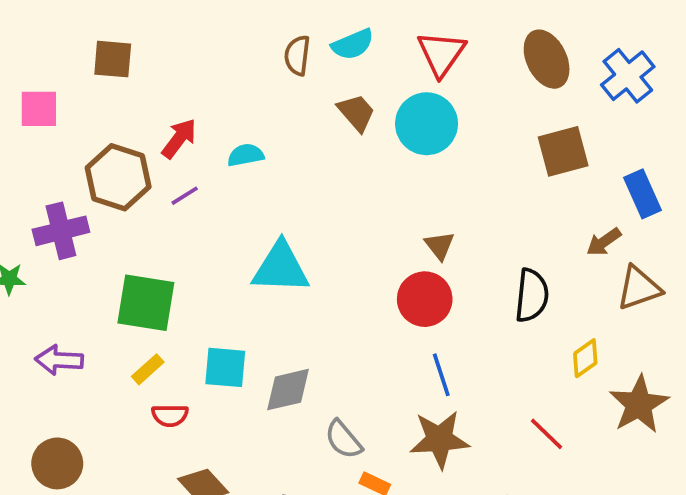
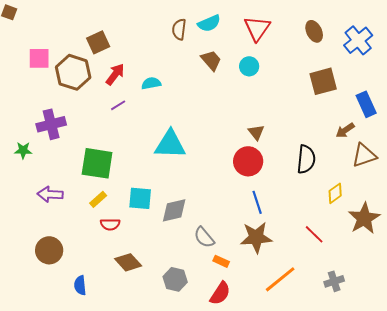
brown square: (113, 59) -> (98, 42), moved, turned -30
brown ellipse: (547, 59) -> (314, 31), size x0.7
cyan circle: (427, 124) -> (249, 66), size x0.6
brown hexagon: (118, 177) -> (73, 72), moved

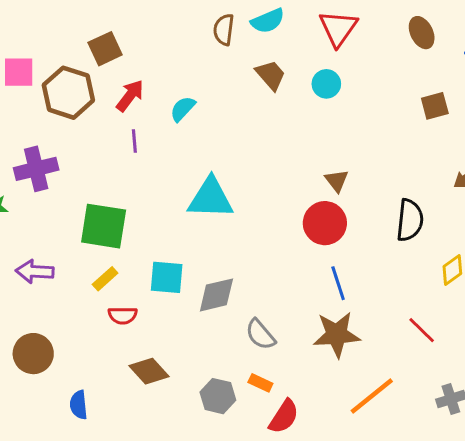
brown square: (323, 81) -> (435, 106), size x0.7
cyan semicircle: (151, 83) -> (183, 109), turned -36
purple line: (118, 105) -> (134, 141), turned -63
orange rectangle: (221, 261) -> (260, 383), moved

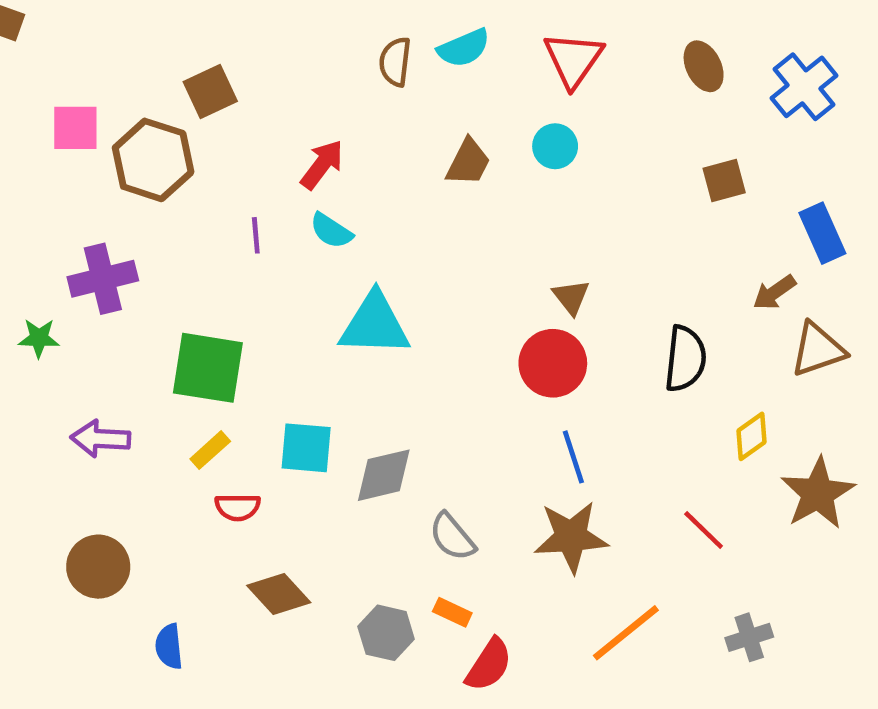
brown trapezoid: (271, 75) -> (468, 162), moved, turned 68
red arrow: (130, 96) -> (322, 165), moved
cyan semicircle: (183, 109) -> (331, 231), moved, turned -100

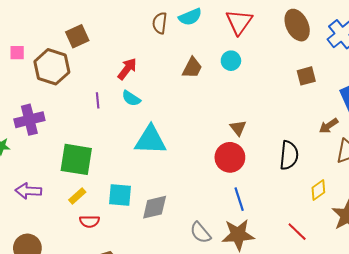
brown ellipse: (704, 66) -> (297, 25), size x1.4
pink square: (75, 128) -> (17, 53), size x0.7
gray semicircle: (452, 537) -> (200, 233), moved

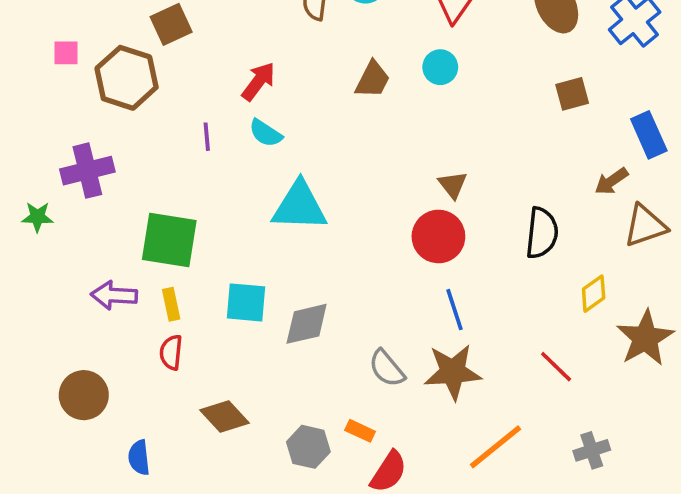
purple arrow: (28, 191) -> (114, 295), moved
yellow rectangle: (77, 196) -> (171, 304), turned -60
red semicircle: (89, 221) -> (171, 352), moved, turned 96

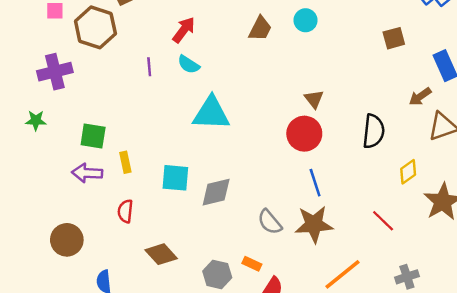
purple cross: (87, 171) -> (55, 72), moved
green square: (169, 240) -> (93, 136), moved, size x0.7
yellow rectangle: (171, 304) -> (125, 162), moved

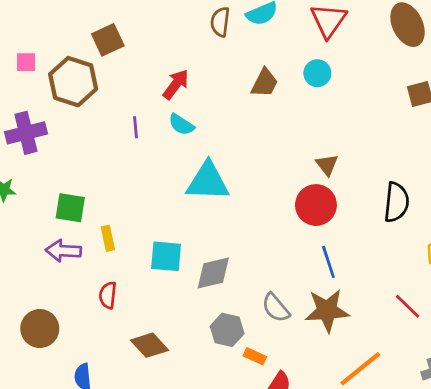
gray hexagon: (217, 274) -> (227, 330), moved

